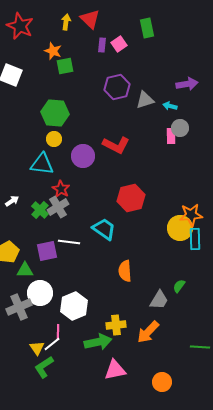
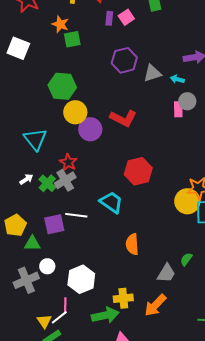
yellow circle: (54, 139) -> (75, 112), moved, size x1.5
cyan triangle: (42, 164) -> (35, 139), moved, turned 45
white arrow: (12, 201) -> (26, 179), moved
white circle: (40, 293) -> (47, 266), size x0.6

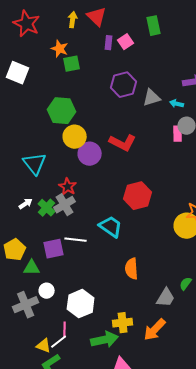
yellow triangle: (44, 321) -> (44, 346), turned -35

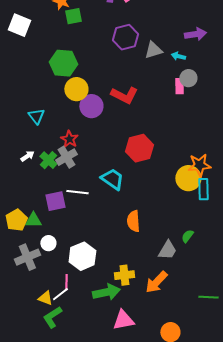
cyan triangle: (35, 164) -> (36, 116), size x0.7
yellow pentagon: (15, 250) -> (16, 220), moved

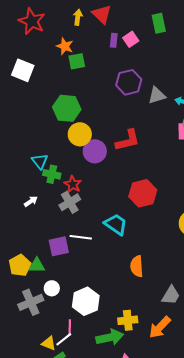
red L-shape: (124, 95) -> (128, 140), turned -40
green cross: (48, 160) -> (52, 174), moved, turned -30

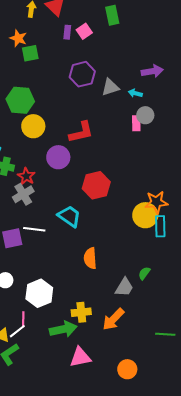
purple circle: (95, 151) -> (58, 157), moved

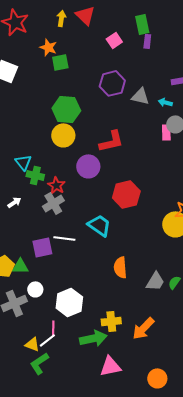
purple rectangle: (67, 32) -> (147, 41), moved
gray triangle: (110, 87) -> (140, 96), turned 30
green hexagon: (20, 100) -> (66, 109), moved
gray trapezoid: (124, 287) -> (155, 281), moved

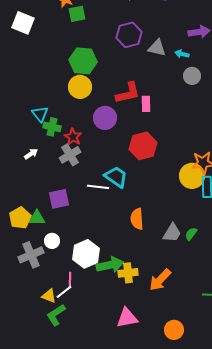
pink rectangle: (166, 132) -> (146, 104), moved
white line: (64, 238) -> (98, 187), moved
green arrow: (93, 338) -> (110, 265), moved

